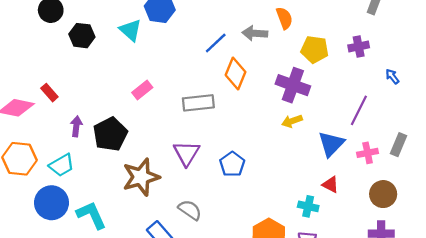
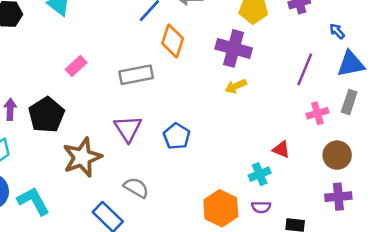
blue triangle: (331, 144) -> (351, 64), moved, turned 40
cyan cross: (308, 206) -> (260, 174), turned -30

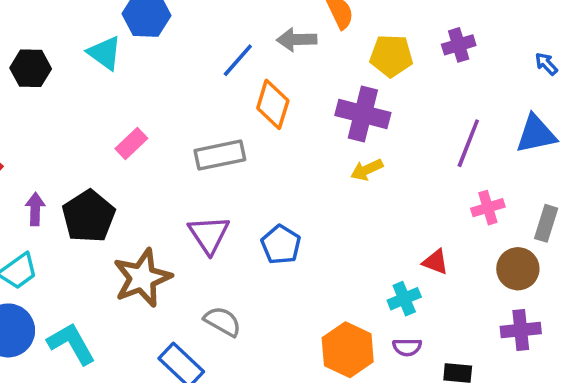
blue arrow: (337, 31) -> (546, 64), moved
gray rectangle: (349, 102) -> (546, 223), moved

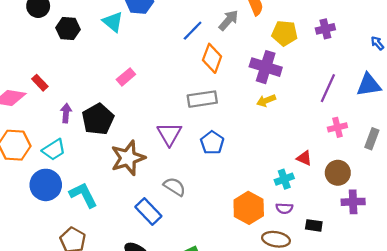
gray arrow: (297, 40) -> (228, 20), turned 130
gray rectangle: (220, 155) -> (202, 99), moved
brown circle: (518, 269) -> (338, 173), moved

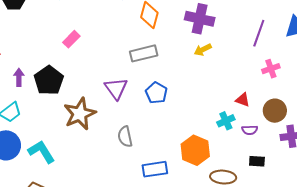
gray semicircle: (175, 187) -> (125, 137), turned -130
purple semicircle: (284, 208) -> (250, 130), moved
blue rectangle: (148, 211) -> (155, 169), moved, turned -50

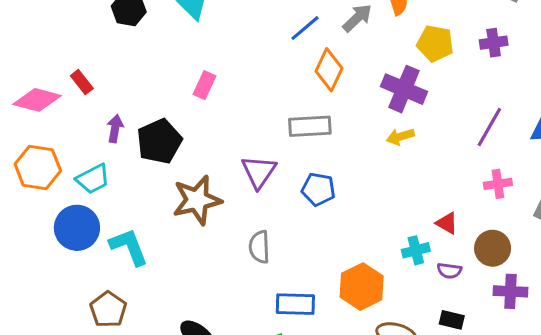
pink rectangle: (71, 39) -> (205, 85), turned -30
blue pentagon: (156, 93) -> (318, 189), turned -30

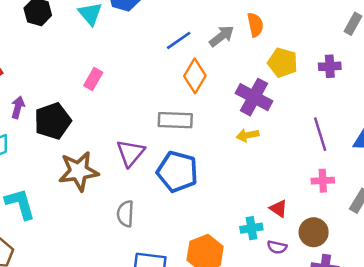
purple line: (489, 127) -> (320, 134), turned -52
blue pentagon: (318, 189) -> (177, 172), size x1.5

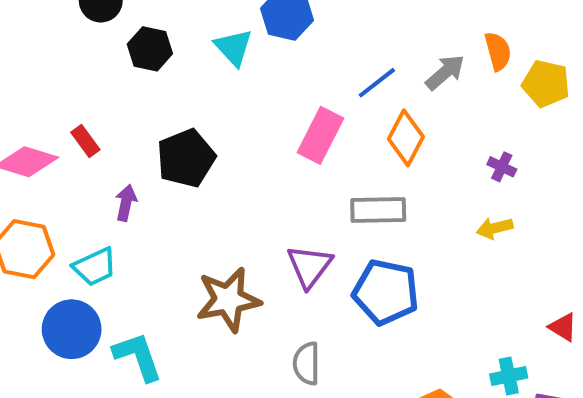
yellow pentagon: (283, 63) -> (546, 84), moved
pink rectangle: (93, 79) -> (320, 135), moved, size x1.5
purple cross: (254, 97) -> (502, 167), size x0.5
black pentagon: (53, 121) -> (186, 158), moved
red triangle: (279, 209) -> (563, 327), moved

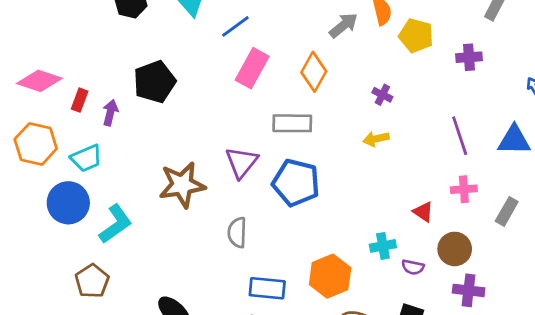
blue line: (377, 83) -> (235, 26), moved
red rectangle: (85, 141) -> (80, 100), moved, turned 55
cyan L-shape: (138, 357) -> (115, 224), turned 72

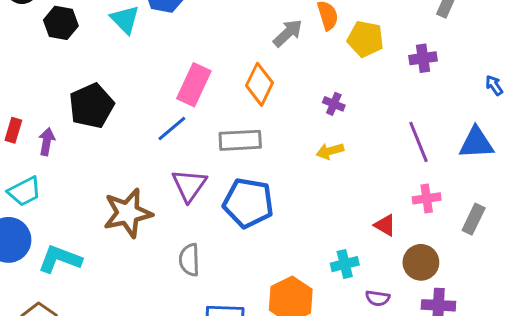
blue line: (235, 26) -> (172, 128), moved
cyan L-shape: (115, 224) -> (60, 259), turned -120
purple semicircle: (413, 267) -> (378, 298), moved

